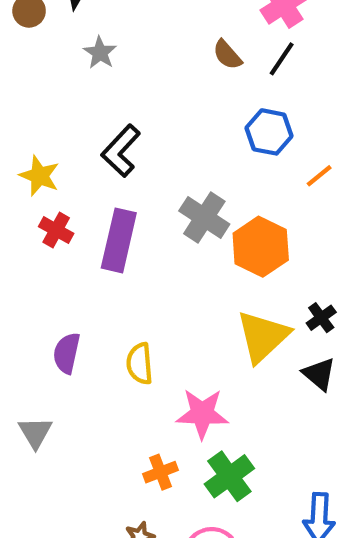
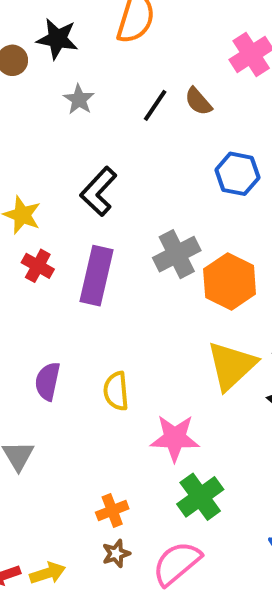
black line: (282, 59) -> (155, 105), moved
gray cross: (204, 217) -> (177, 254), turned 30
orange cross: (161, 472) -> (112, 510), moved

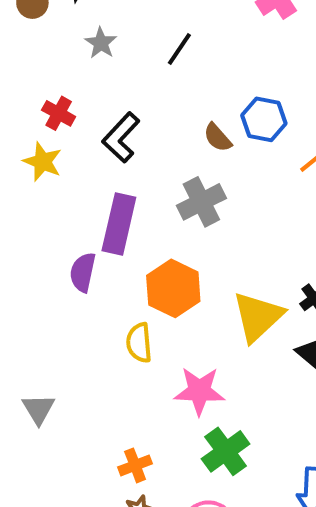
brown semicircle: (198, 101) -> (218, 137), moved
red cross: (38, 266) -> (59, 113), moved
orange hexagon: (230, 281) -> (173, 288), moved
purple semicircle: (48, 381) -> (83, 272), moved

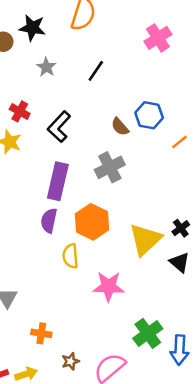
purple semicircle: (83, 272) -> (49, 221), moved
green cross: (226, 451) -> (148, 333), moved
orange cross: (135, 465) -> (41, 333), moved, turned 30

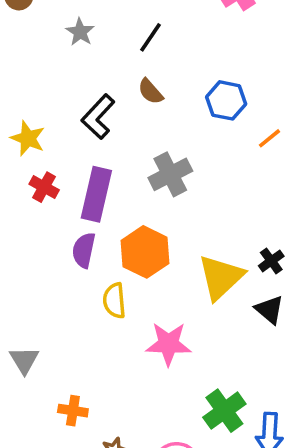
red cross: (20, 111) -> (44, 187), moved
brown semicircle: (120, 127) -> (150, 91), moved

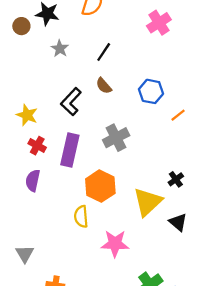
purple semicircle: (84, 250) -> (33, 180), moved
black cross: (271, 261) -> (176, 179), moved

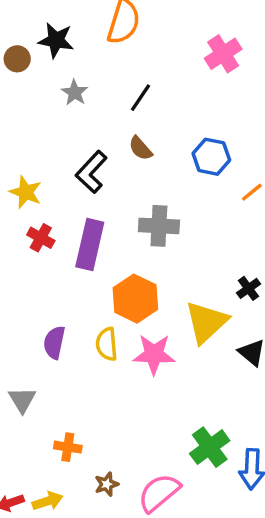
gray cross: (116, 138) -> (159, 226), turned 30
purple semicircle: (33, 180) -> (54, 342), moved
pink star: (115, 244) -> (154, 354), moved

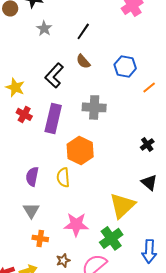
yellow triangle: (206, 322) -> (122, 205), moved
pink star: (154, 354) -> (76, 224), moved
gray triangle: (22, 400) -> (31, 210), moved
green cross: (210, 447) -> (111, 238), moved

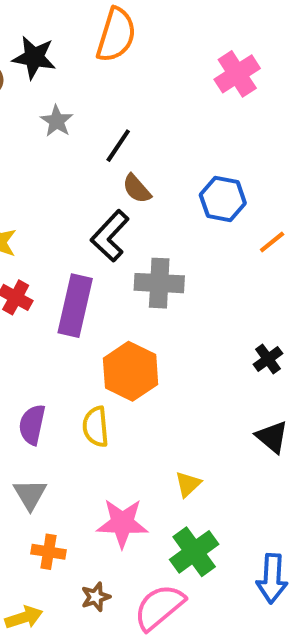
black line: (83, 31) -> (118, 146), moved
black L-shape: (54, 75) -> (110, 236), moved
yellow triangle: (122, 205) -> (188, 484), moved, size x0.5

